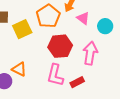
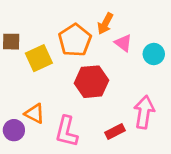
pink arrow: (90, 53) -> (144, 112), moved
pink L-shape: (55, 75) -> (67, 132), moved

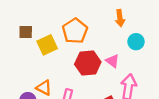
orange arrow: (105, 24) -> (120, 18), moved, turned -35
pink triangle: (123, 43) -> (112, 61), moved

